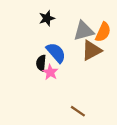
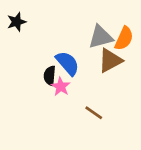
black star: (47, 18) -> (17, 22), moved
brown line: (78, 111) -> (94, 113), moved

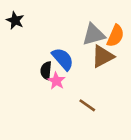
black star: (17, 22) -> (15, 20), turned -30

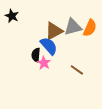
brown triangle: (103, 56) -> (54, 31), moved
brown line: (87, 105) -> (77, 70), moved

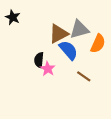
orange semicircle: (90, 28) -> (98, 44), moved
blue semicircle: (49, 46) -> (68, 50), moved

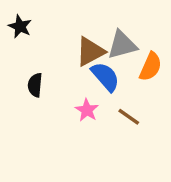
black semicircle: (39, 60) -> (35, 85), moved
pink star: (48, 69) -> (87, 110), moved

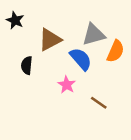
brown triangle: (90, 52) -> (50, 40), moved
brown line: (129, 117) -> (99, 103), moved

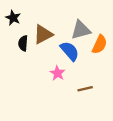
black semicircle: (27, 65) -> (23, 43), moved
brown line: (99, 103) -> (85, 89), turned -48

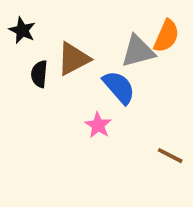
orange semicircle: (100, 44) -> (166, 36), moved
brown line: (85, 89) -> (170, 156), moved, turned 40

